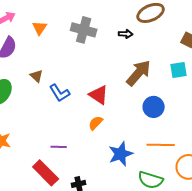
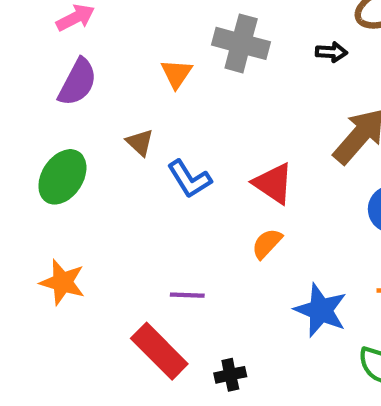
orange triangle: (40, 28) -> (176, 74), moved
blue star: (121, 154) -> (321, 310), turned -30

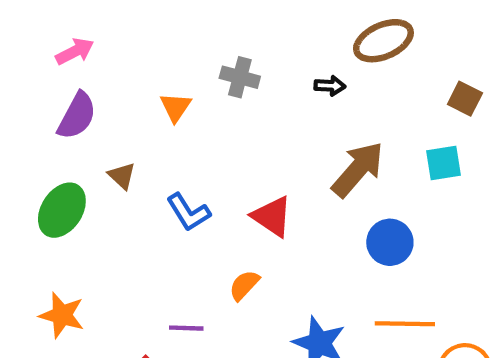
gray cross: (241, 43) -> (240, 77), size x0.7
brown triangle: (140, 142) -> (122, 176), moved
orange semicircle: (267, 244) -> (244, 285), moved

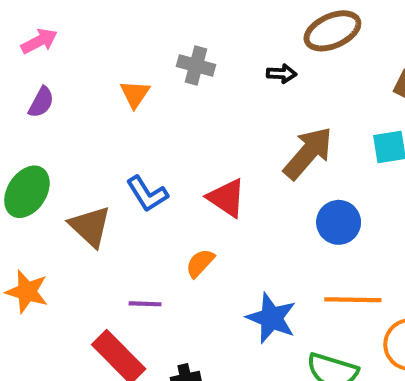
purple semicircle: (77, 116) -> (41, 102), size x0.7
brown triangle: (122, 176) -> (90, 226), moved, size x1.6

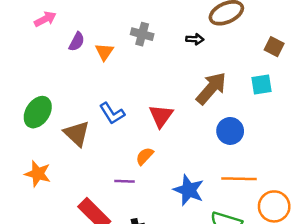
purple semicircle: (41, 102) -> (77, 42), moved
red triangle: (227, 198) -> (161, 116), turned 32
purple line: (145, 304) -> (124, 181), moved

